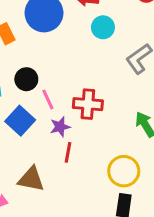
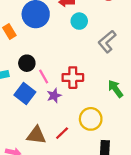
red line: (68, 152) -> (62, 133), moved, turned 40
yellow circle: (124, 171) -> (91, 119), moved

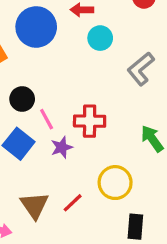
brown triangle: (36, 135) -> (34, 205), turned 48

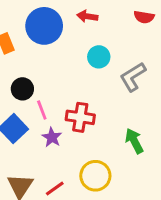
cyan circle: (100, 38) -> (99, 57), moved
purple star: (62, 147) -> (52, 137), turned -30

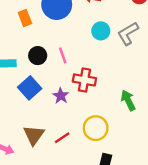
gray L-shape: (133, 77) -> (128, 33), moved
pink line: (42, 110) -> (63, 55), moved

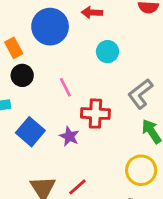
gray L-shape: (128, 33) -> (140, 94), moved
black circle: (38, 56) -> (22, 75), moved
yellow circle: (96, 128) -> (141, 170), moved

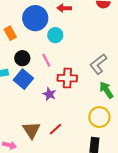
cyan circle: (108, 52) -> (55, 35), moved
black circle: (22, 75) -> (22, 58), moved
blue square: (30, 132) -> (23, 79), moved

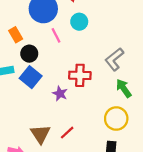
orange rectangle: (10, 33) -> (16, 35), moved
cyan circle: (55, 35) -> (79, 22), moved
pink line: (46, 60) -> (56, 35), moved

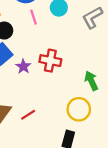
gray L-shape: (114, 59) -> (92, 17), moved
purple star: (60, 93) -> (23, 66), moved

